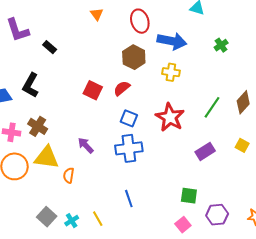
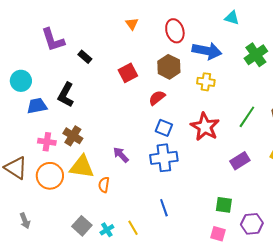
green cross: (221, 45) -> (256, 55), size x1.6
red square: (93, 90) -> (128, 73), moved, turned 36
pink square: (183, 225) -> (218, 234), turned -35

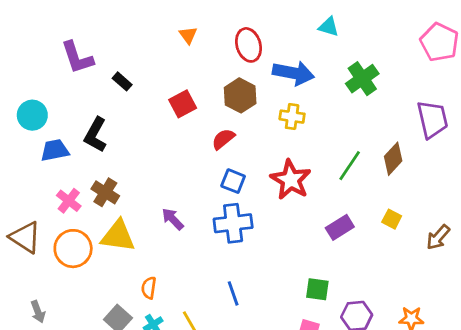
pink cross: (47, 142) -> (69, 201), turned 30
orange semicircle: (104, 185) -> (149, 288), moved

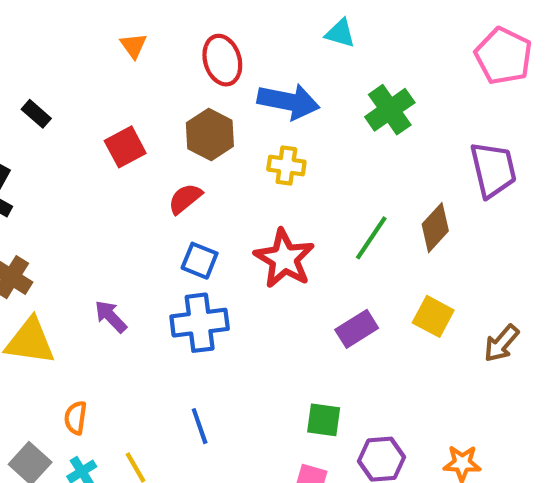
yellow square: (392, 219) -> (433, 316), size x1.4

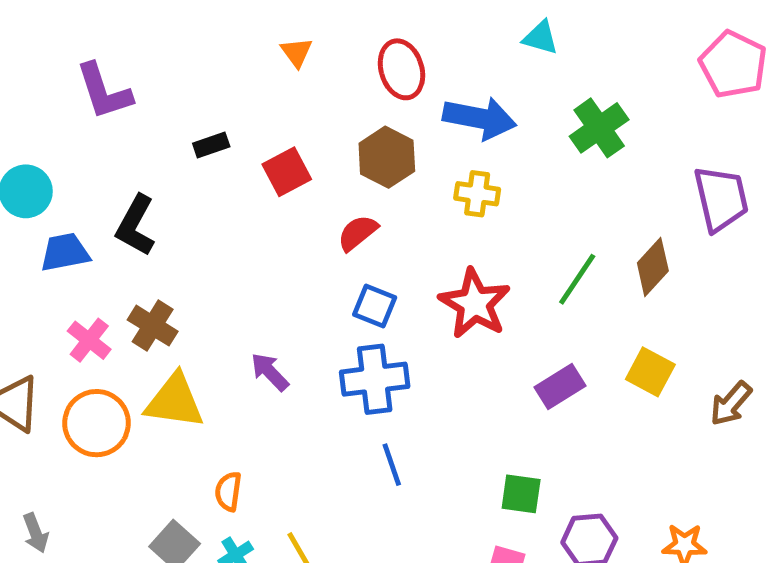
black rectangle: (36, 114) -> (211, 145), moved, turned -60
blue line: (200, 426) -> (392, 465), moved

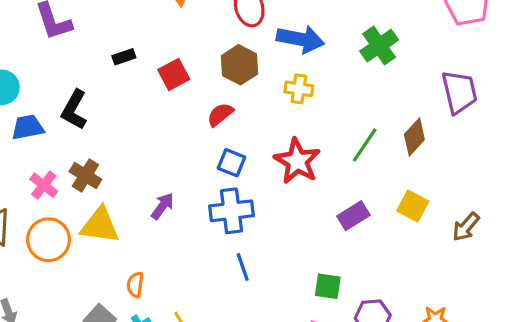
purple arrow: (270, 372) -> (162, 206), turned 80

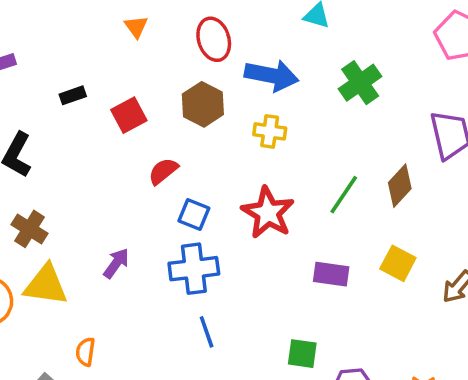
red semicircle: (220, 115) -> (163, 171), moved
purple rectangle: (353, 216) -> (331, 274), turned 40

